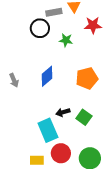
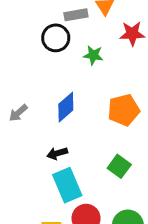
gray arrow: (14, 80) -> (18, 113), turned 72
black arrow: (63, 112) -> (57, 153), moved

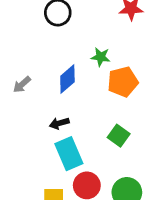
green star: (93, 55) -> (101, 57), moved

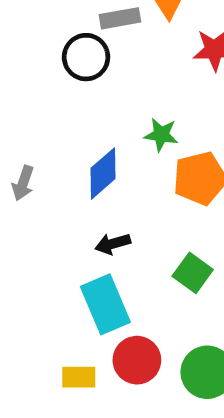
gray arrow: (22, 85) -> (23, 183), turned -30
black arrow: (59, 123) -> (113, 244), moved

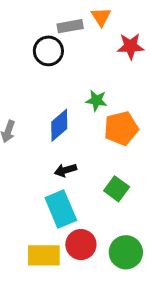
yellow rectangle: (79, 377) -> (44, 255), size x1.5

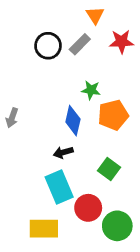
gray rectangle: (70, 26) -> (80, 44), moved, turned -35
blue diamond: (59, 125) -> (73, 121), moved, turned -36
red circle: (81, 245) -> (88, 208), moved

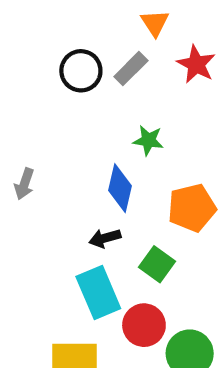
red star: (121, 42) -> (196, 64), turned 30
orange pentagon: (113, 115) -> (192, 208), moved
green square: (109, 169) -> (157, 264), moved

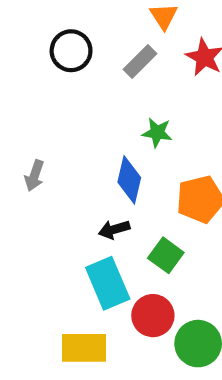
black circle: (81, 71) -> (71, 51), moved

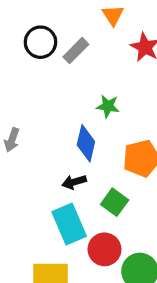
gray rectangle: (140, 61) -> (76, 51), moved

